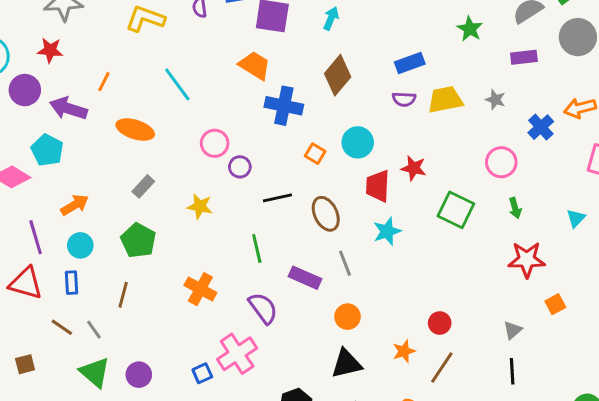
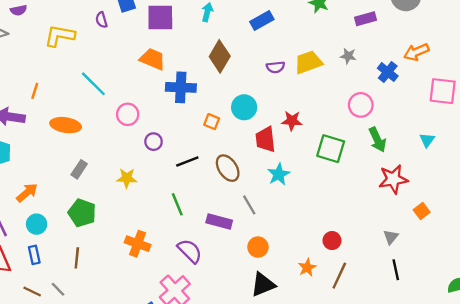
blue rectangle: (410, 63) -> (262, 20), moved
pink circle: (215, 143) -> (128, 114), moved
green arrow: (515, 208) -> (377, 140), size x1.5

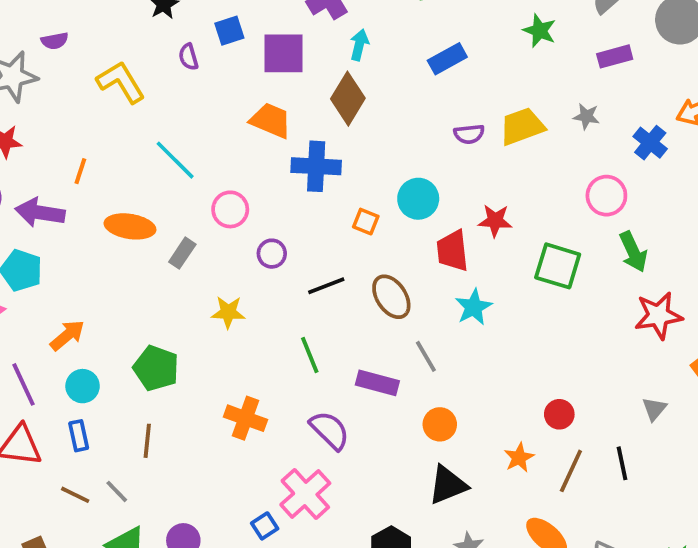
yellow L-shape: (60, 36) -> (121, 82), turned 48
brown diamond: (220, 56) -> (348, 99), moved
gray rectangle: (79, 169) -> (182, 253), moved
black line: (396, 270) -> (622, 463), moved

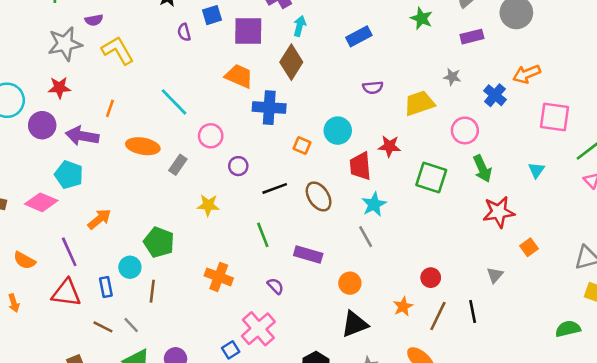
yellow L-shape: (121, 82) -> (118, 50), moved
yellow trapezoid: (522, 126) -> (419, 103), moved
gray line: (426, 356) -> (366, 237), moved
cyan circle: (83, 386) -> (130, 267), moved
purple semicircle: (330, 430) -> (275, 286), size x0.6

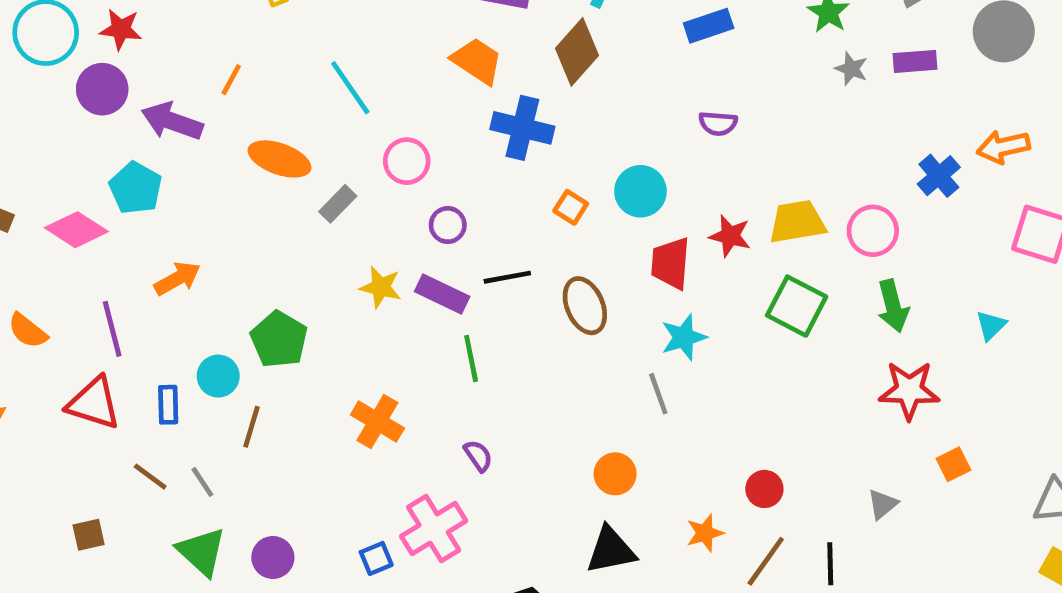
gray star: (452, 77) -> (851, 69), moved
red star: (59, 88) -> (121, 29), moved
yellow trapezoid: (419, 103) -> (797, 222), moved
purple rectangle: (308, 254) -> (442, 294), moved

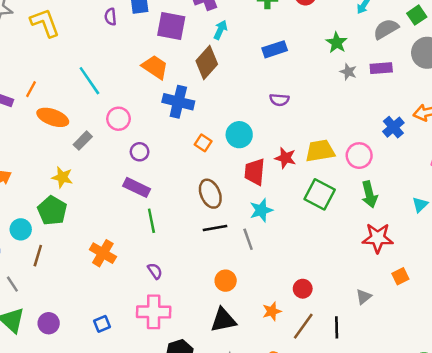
orange line: (231, 80) -> (31, 89), moved
black line: (507, 277) -> (215, 228), moved
yellow star: (381, 287) -> (62, 177), moved
pink cross: (434, 529) -> (154, 312), moved, turned 32

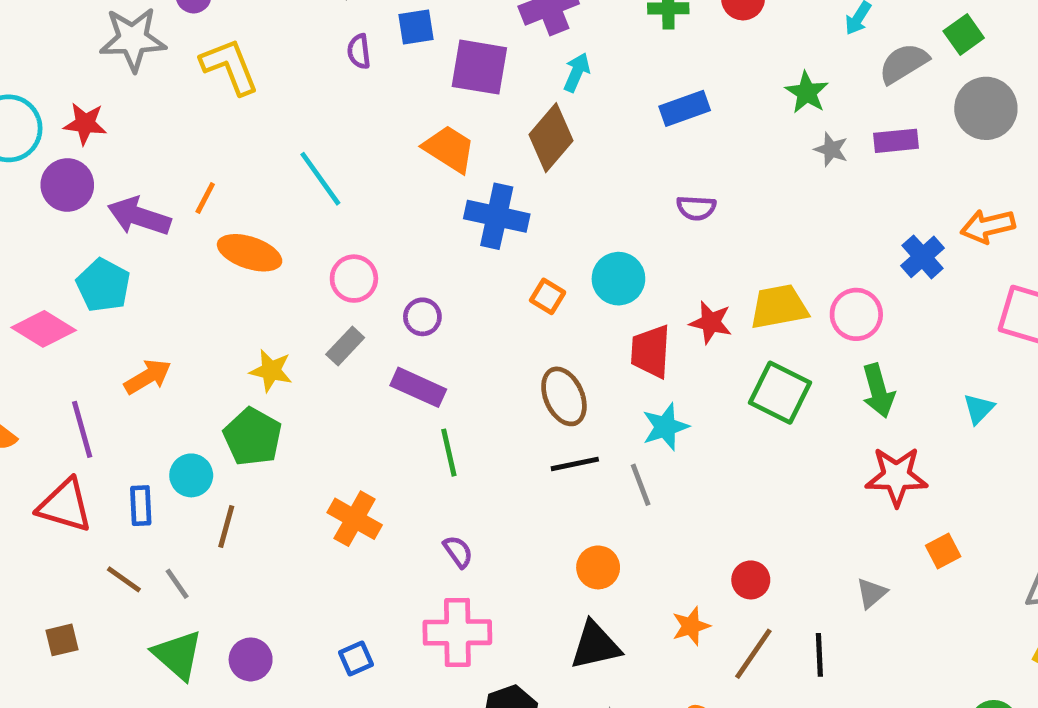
pink circle: (118, 119) -> (354, 279), moved
gray rectangle: (83, 141) -> (345, 346), moved

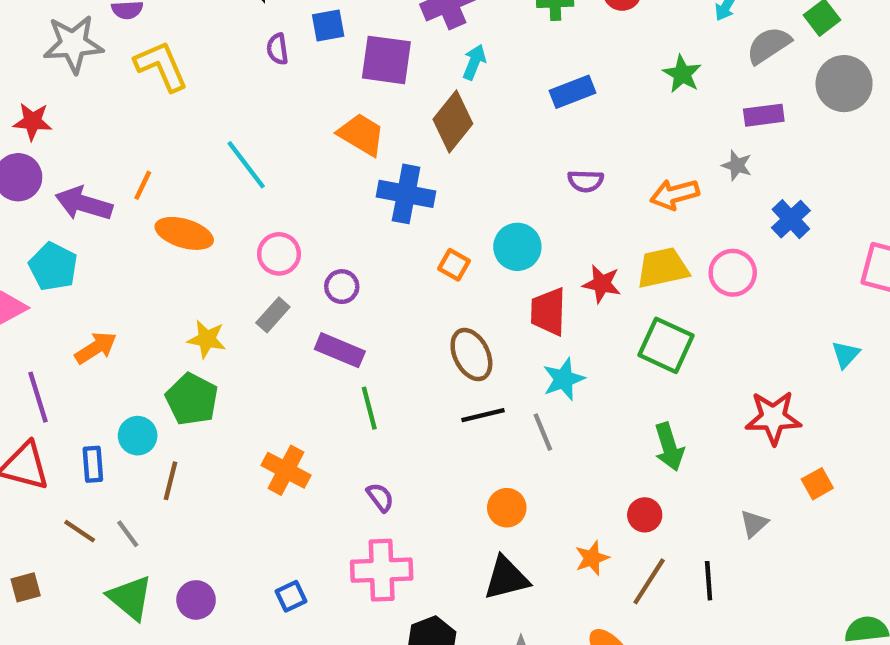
gray star: (831, 149) -> (737, 165), moved
orange arrow: (988, 226) -> (675, 194), moved
green arrow: (878, 391) -> (669, 447), moved

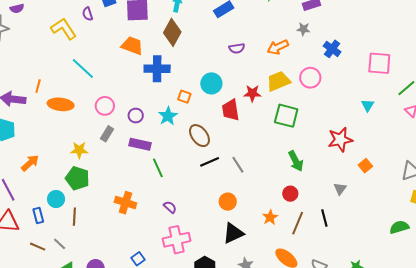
yellow L-shape: (161, 66) -> (64, 29), moved
cyan star: (564, 379) -> (168, 116), moved

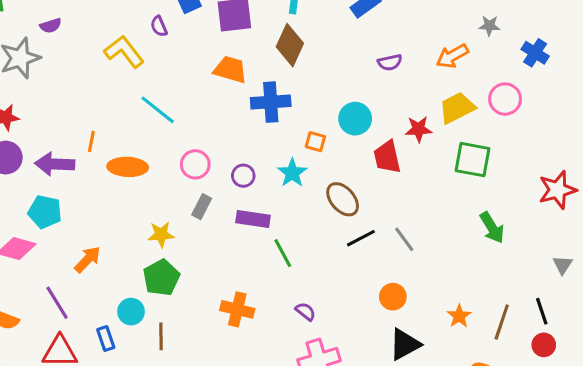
green pentagon: (77, 178) -> (161, 278), turned 30
red circle: (290, 194) -> (544, 345), moved

